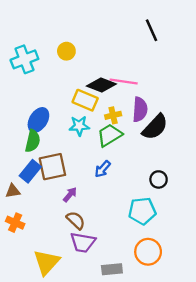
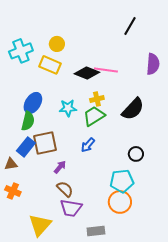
black line: (152, 30) -> (130, 26), turned 54
yellow rectangle: (85, 100) -> (50, 65), moved
purple semicircle: (140, 109) -> (153, 64), moved
orange circle: (148, 252) -> (120, 202), moved

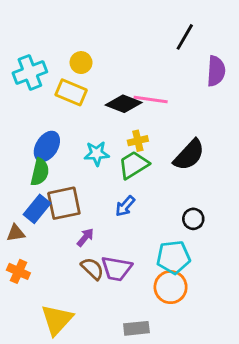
purple semicircle: (153, 64) -> (216, 71), moved
purple trapezoid: (71, 208) -> (117, 269), moved

